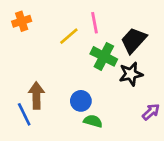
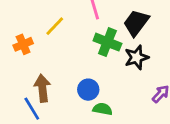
orange cross: (22, 21) -> (23, 44), moved
yellow line: (69, 36) -> (55, 26), moved

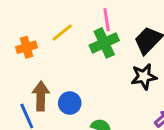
green cross: (107, 42) -> (104, 43), moved, turned 36
blue circle: (88, 90) -> (70, 103), moved

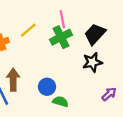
blue circle: (70, 103) -> (47, 87), moved

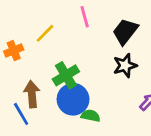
green cross: (61, 37) -> (66, 75), moved
blue circle: (47, 87) -> (73, 99), size x1.5

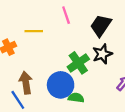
yellow line: (45, 33) -> (34, 31), turned 48
green cross: (66, 75) -> (78, 63), moved

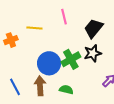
brown arrow: (26, 83) -> (40, 86), moved
blue circle: (61, 85) -> (49, 63), moved

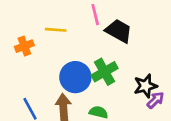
black trapezoid: (93, 28) -> (119, 31), moved, turned 80
black star: (93, 53) -> (145, 86), moved

